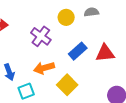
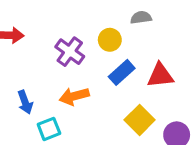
yellow circle: (66, 17) -> (110, 40), moved
yellow square: (67, 85) -> (140, 120), moved

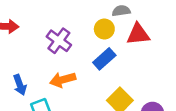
yellow circle: (110, 40) -> (104, 29), moved
red triangle: (160, 75) -> (138, 34), moved

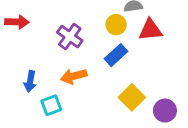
blue arrow: (20, 85) -> (30, 81), turned 30

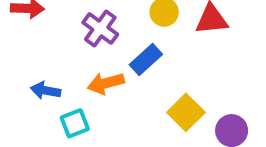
blue rectangle: (116, 55) -> (146, 59), moved
blue arrow: (30, 81) -> (46, 90), turned 90

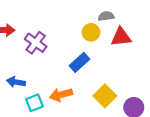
purple cross: (100, 28) -> (36, 43), moved
orange arrow: (106, 83) -> (61, 95), moved

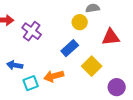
red triangle: (121, 37) -> (111, 37), moved
yellow square: (105, 96) -> (92, 66), moved

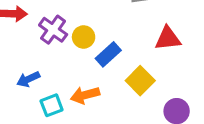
yellow circle: (80, 22) -> (84, 37), moved
blue arrow: (15, 65) -> (28, 79), turned -35

